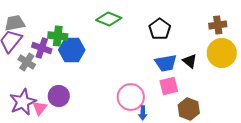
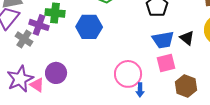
blue hexagon: (72, 50) -> (89, 27), moved
pink triangle: (40, 108) -> (37, 85), turned -35

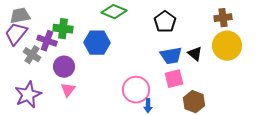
purple circle: (56, 73) -> (64, 67), moved
pink triangle: (37, 85) -> (68, 90), moved, turned 35

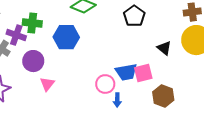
blue trapezoid: (171, 56) -> (126, 72), moved
pink triangle: (68, 90) -> (47, 84), moved
pink circle: (136, 90) -> (105, 84), size x0.7

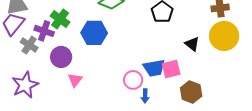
green cross: (32, 23) -> (60, 19), turned 30

